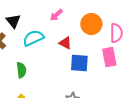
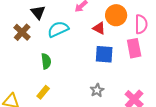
red triangle: (65, 43) -> (99, 28), moved

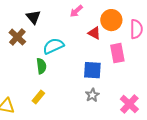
cyan semicircle: (58, 29) -> (53, 46), moved
pink rectangle: (134, 48) -> (117, 53), moved
blue square: (104, 54) -> (92, 70), moved

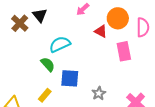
brown cross: (17, 37) -> (20, 23), moved
green semicircle: (41, 66) -> (48, 64), turned -35
blue square: (92, 70) -> (70, 78), moved

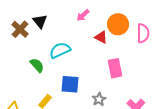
pink rectangle: (124, 51) -> (115, 68), moved
green semicircle: (48, 64) -> (37, 65), moved

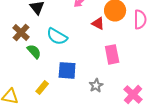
brown cross: (20, 29) -> (21, 32), moved
cyan semicircle: (60, 50) -> (57, 36), turned -125

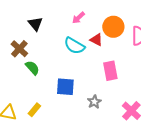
cyan semicircle: (57, 36) -> (74, 46), moved
yellow rectangle: (42, 87) -> (34, 110), moved

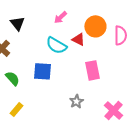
green semicircle: (32, 68) -> (12, 78), moved
blue square: (65, 87) -> (42, 71), moved

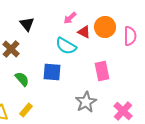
red triangle: (78, 39) -> (84, 32), moved
gray star: (76, 101) -> (86, 102), size x1.5

